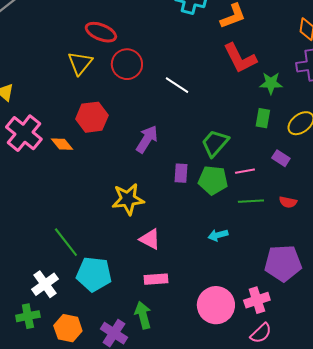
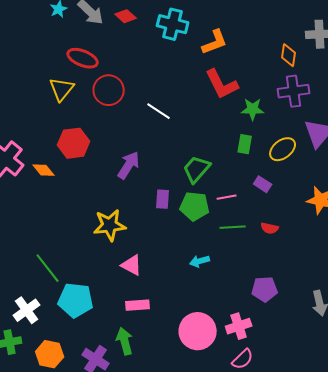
purple pentagon: (283, 263) -> (265, 289), size x0.7

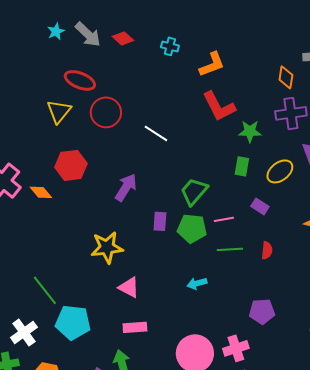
cyan cross: (173, 24) -> (170, 46), size x0.6
red semicircle: (270, 228) -> (267, 250), turned -96

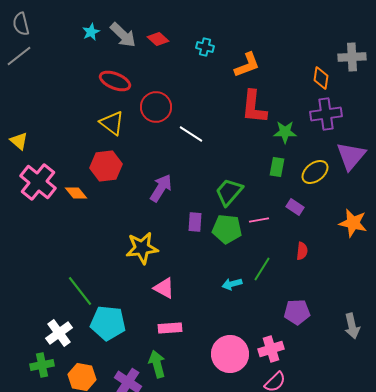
red L-shape: (219, 106) -> (254, 107), turned 33
yellow triangle: (59, 111) -> (112, 123), moved, turned -32
red circle: (106, 112) -> (156, 107), moved
green line: (230, 249) -> (262, 269), moved, turned -55

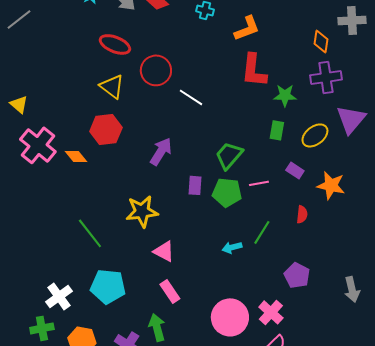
orange star: (353, 223) -> (331, 185), moved
green line: (80, 291) -> (90, 233), moved
purple pentagon: (297, 312) -> (297, 275), turned 30
pink rectangle: (170, 328) -> (170, 291), turned 60
pink cross: (271, 349) -> (271, 312), turned -30

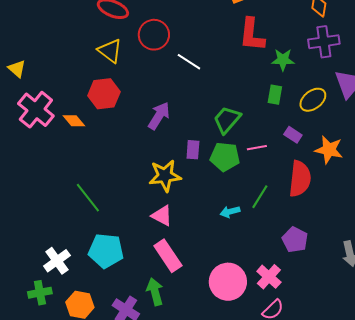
yellow star: (142, 211) -> (165, 176), moved
red semicircle: (302, 214) -> (300, 179), size x2.0
pink rectangle: (170, 291) -> (168, 256), size x1.4

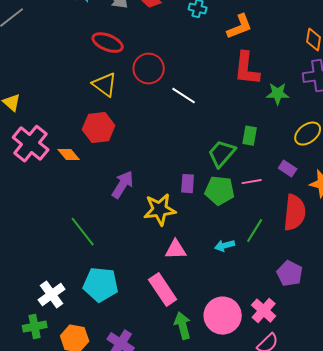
green rectangle: (275, 95) -> (250, 136), moved
purple arrow: (159, 116) -> (123, 185), moved
pink triangle: (162, 216) -> (176, 250), moved, turned -30
green arrow: (155, 292) -> (183, 326), moved

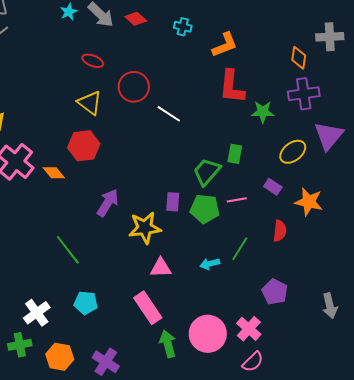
red ellipse: (108, 43) -> (93, 61), size x0.7
red semicircle: (295, 213) -> (280, 231), size x0.6
cyan pentagon: (101, 285) -> (86, 303), size x0.7

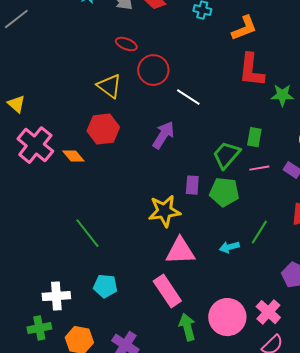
red ellipse: (93, 61) -> (126, 44), moved
pink line: (237, 200) -> (259, 168), moved
purple arrow: (108, 203) -> (163, 135), moved
pink triangle: (161, 268) -> (180, 251), size x1.4
white cross: (37, 313) -> (56, 296), turned 32

